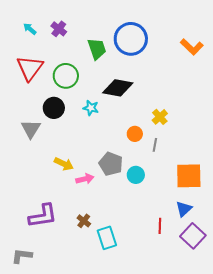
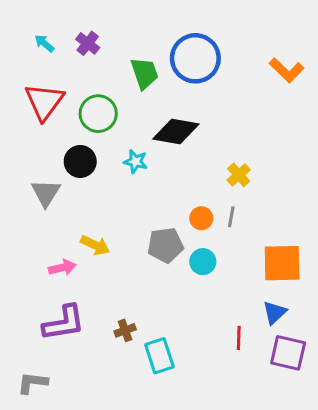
orange circle: (135, 134) -> (201, 218), moved
gray pentagon: (111, 164) -> (165, 245), turned -30
pink arrow: (85, 179) -> (62, 268), moved
brown cross: (84, 221) -> (125, 330), turned 32
purple square: (193, 236) -> (288, 353), turned -30

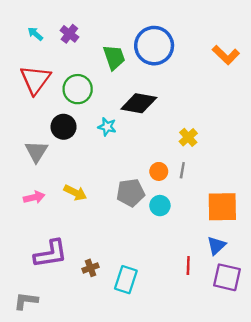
pink arrow: (62, 268) -> (34, 197), moved
brown cross: (125, 330) -> (91, 268), moved
cyan rectangle: (159, 356) -> (126, 280), turned 36

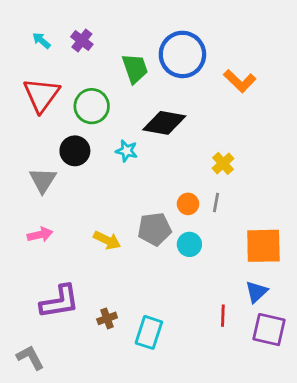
orange L-shape: (226, 55) -> (240, 81), moved
yellow arrow: (75, 193) -> (107, 240), moved
gray L-shape: (26, 301) -> (30, 358), turned 55

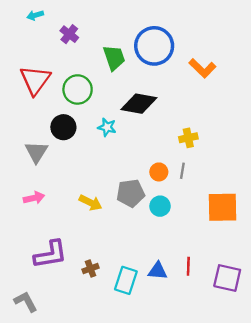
cyan arrow: (41, 40) -> (35, 15), moved, turned -56
yellow cross: (223, 163) -> (188, 138), turned 30
blue triangle: (256, 292) -> (158, 271), moved, turned 48

